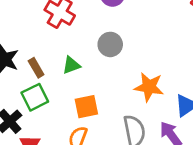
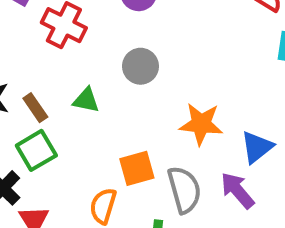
green triangle: (71, 65) -> (86, 100), turned 36
orange square: (86, 107) -> (137, 168), moved

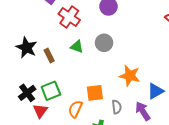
green triangle: (86, 100) -> (77, 47), moved
green square: (36, 150) -> (51, 91), moved
gray semicircle: (184, 190) -> (117, 107), size x0.6

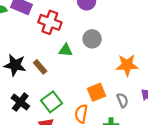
black cross: (27, 93) -> (20, 102), moved

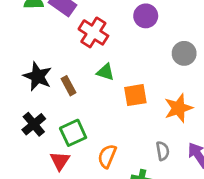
gray circle: (92, 39) -> (184, 53), moved
orange star: (127, 65) -> (178, 108), turned -30
orange square: (97, 92) -> (135, 95), moved

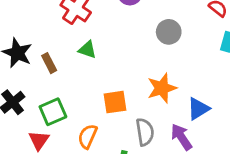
orange square: (135, 95) -> (115, 102), moved
gray semicircle: (163, 151) -> (145, 132), size x1.4

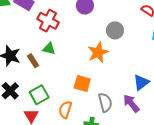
green triangle: (87, 50) -> (49, 49), moved
orange star: (162, 88) -> (98, 52), moved
orange square: (115, 102) -> (82, 84), turned 30

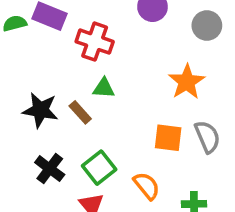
gray circle: (115, 30) -> (207, 25), moved
gray semicircle: (105, 102) -> (207, 137), moved
orange semicircle: (65, 110) -> (147, 186), turned 132

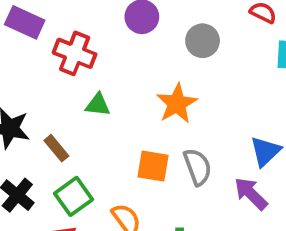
green triangle: (104, 88) -> (98, 105), moved
brown rectangle: (80, 112) -> (56, 148), moved

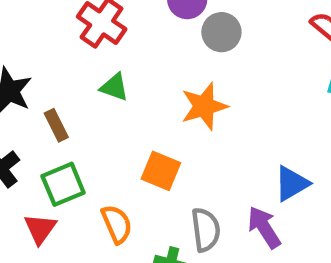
gray circle: (203, 41) -> (221, 32), moved
gray semicircle: (198, 167) -> (206, 230), moved

